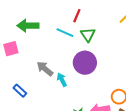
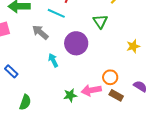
green triangle: (88, 35) -> (100, 21), moved
gray arrow: (45, 69) -> (40, 32), moved

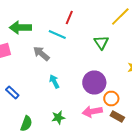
purple circle: (76, 43) -> (94, 82), moved
green star: (70, 95) -> (58, 118), moved

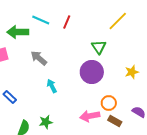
cyan line: (57, 34) -> (41, 20), moved
purple circle: (94, 82) -> (92, 72), moved
green star: (58, 118) -> (46, 122), moved

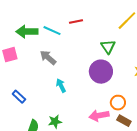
cyan line: (41, 20) -> (52, 31), moved
red line: (67, 22) -> (76, 22), turned 56

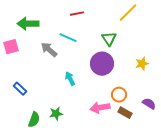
cyan line: (52, 31) -> (68, 38), moved
cyan arrow: (61, 86) -> (70, 79), moved

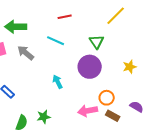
gray arrow: (49, 50) -> (26, 53), moved

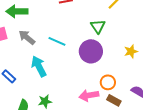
cyan line: (56, 41) -> (57, 41), moved
cyan arrow: (58, 82) -> (39, 66), moved, size x1.5

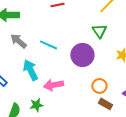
green triangle: (98, 26) -> (99, 31), moved
pink arrow: (89, 95) -> (53, 85), moved

